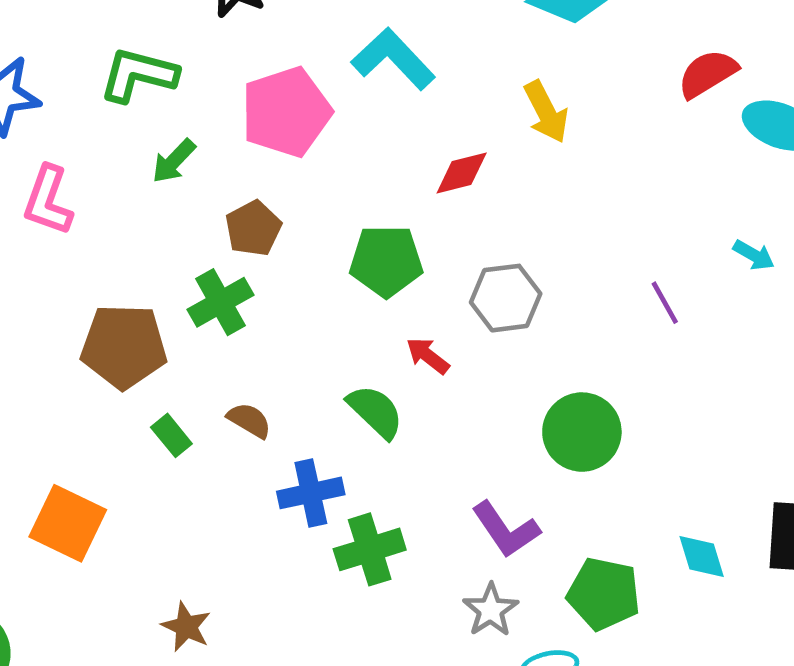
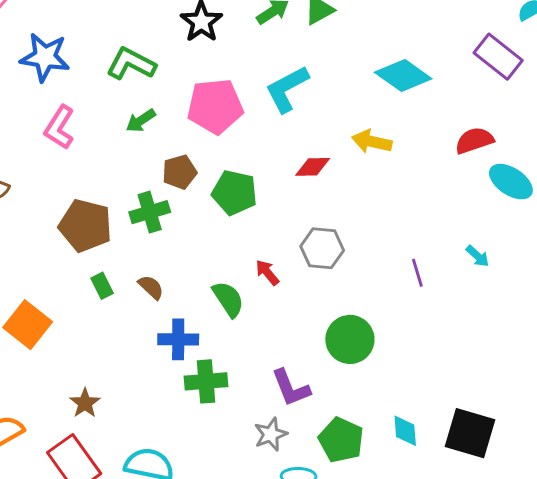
cyan L-shape: (393, 59) -> (287, 89), turned -87
yellow arrow: (546, 112) -> (372, 142), turned 117
green pentagon: (386, 261) -> (235, 193), moved

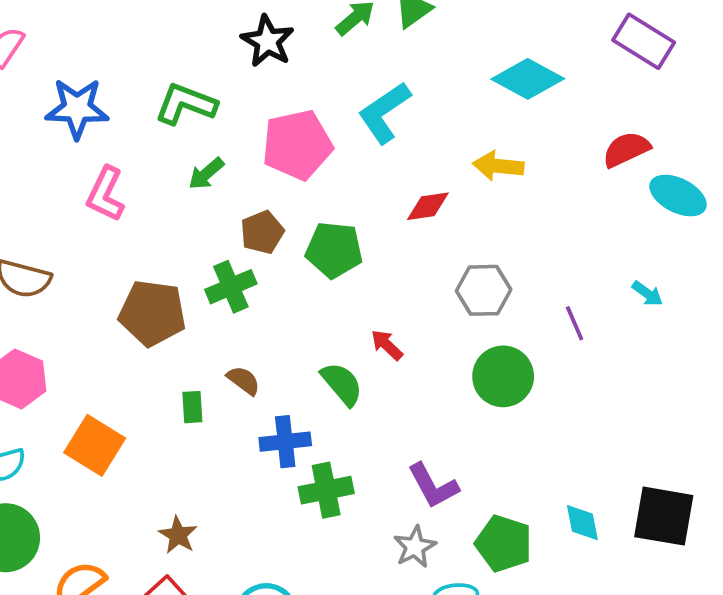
gray hexagon: (322, 248) -> (484, 290), moved
green rectangle: (102, 286) -> (192, 407), moved, turned 30
green circle: (350, 339) -> (503, 376), moved

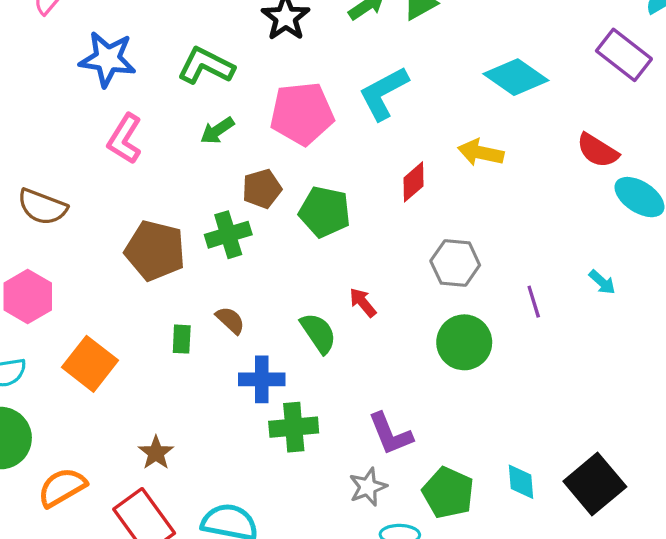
red semicircle: (626, 149) -> (598, 150), turned -129
red diamond: (428, 206) -> (413, 182), turned -39
black square: (664, 516) -> (595, 484), turned 34

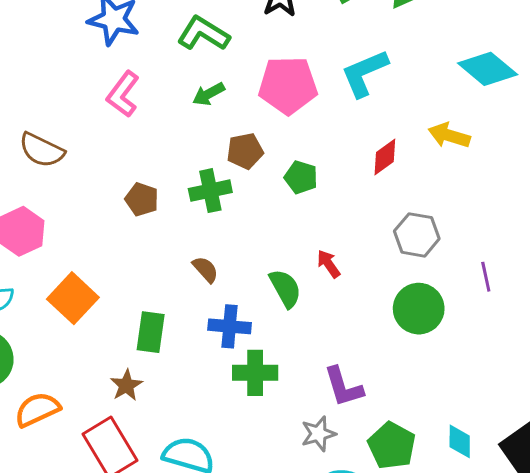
green pentagon: (325, 212) -> (301, 177), size x0.7
brown pentagon: (155, 251) -> (142, 199), size x0.6
green rectangle: (182, 339) -> (151, 332), moved, size x1.5

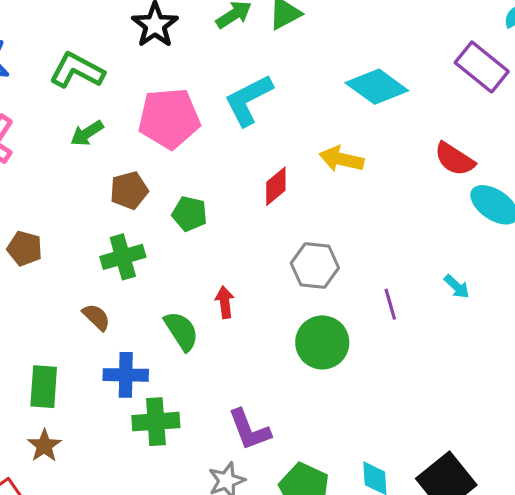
green cross: (210, 191) -> (123, 257), moved
red arrow: (329, 264) -> (225, 302), turned 32
brown star: (126, 385) -> (44, 446), moved

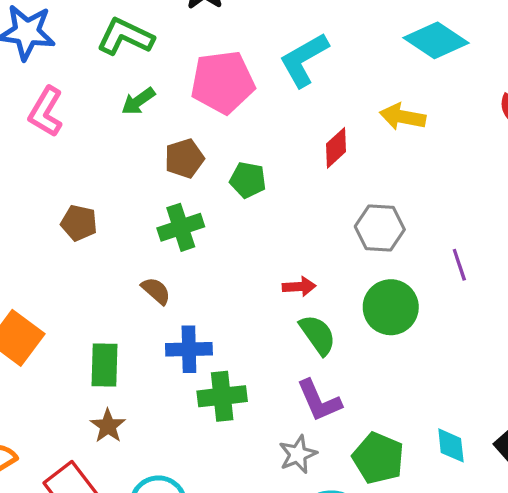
red arrow: (225, 302) -> (299, 287), moved, turned 96
green semicircle: (181, 331) -> (318, 335), moved

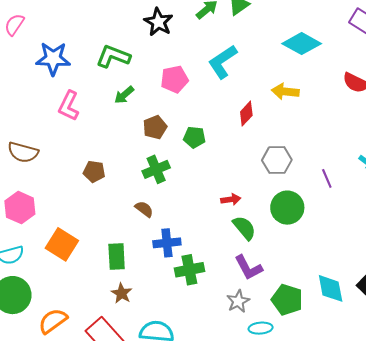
pink pentagon: (223, 82) -> (174, 79), size x0.7
cyan diamond: (451, 445) -> (331, 288), size x1.4

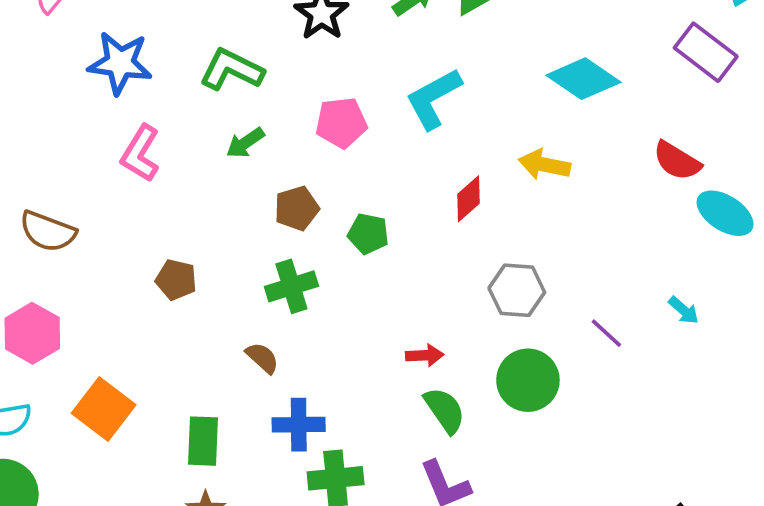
purple line: (327, 178) -> (606, 333), turned -30

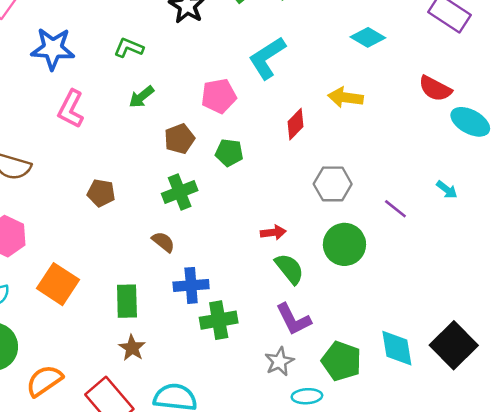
green L-shape: (232, 70) -> (129, 48), size x0.7
cyan diamond: (583, 79) -> (368, 37), size x0.7
pink pentagon: (341, 123) -> (219, 96), moved

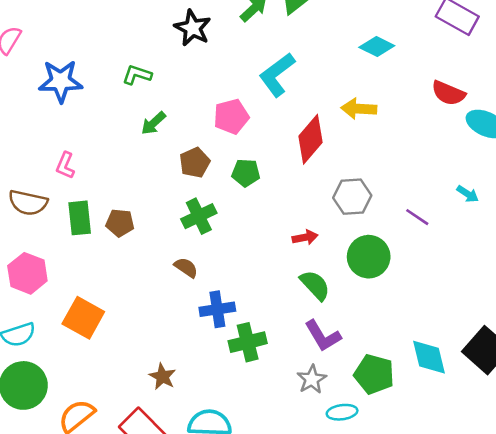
pink L-shape: (71, 109) -> (65, 165), moved, size x0.7
red diamond: (296, 124) -> (310, 139), size x1.5
red arrow: (273, 232) -> (305, 237), moved
green rectangle: (127, 301) -> (80, 218), moved

